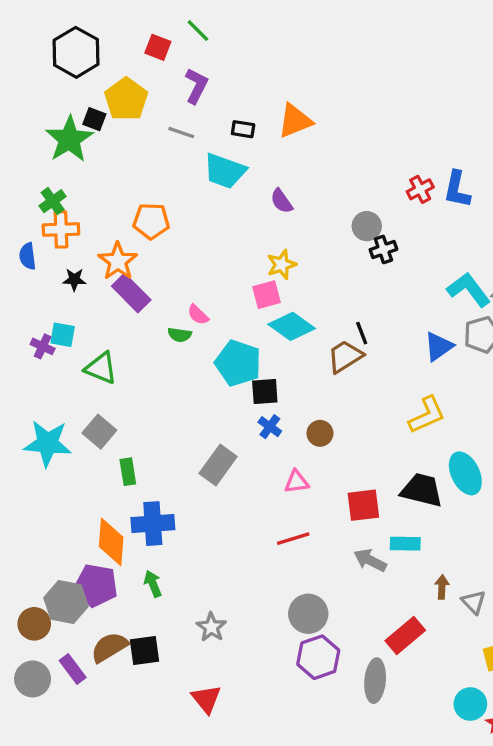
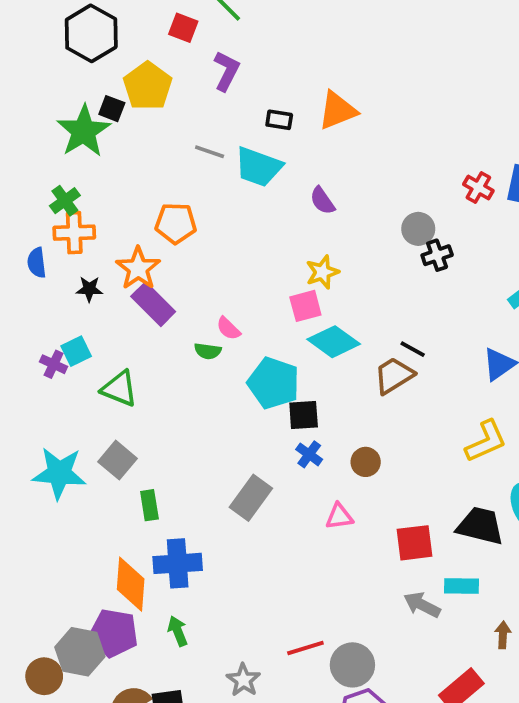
gray line: (181, 133) -> (210, 152), moved
red cross: (420, 189) -> (478, 188), turned -32
black line: (362, 333) -> (413, 349), turned -40
cyan square: (63, 335) -> (76, 351), turned -36
red line: (293, 539) -> (305, 648), moved

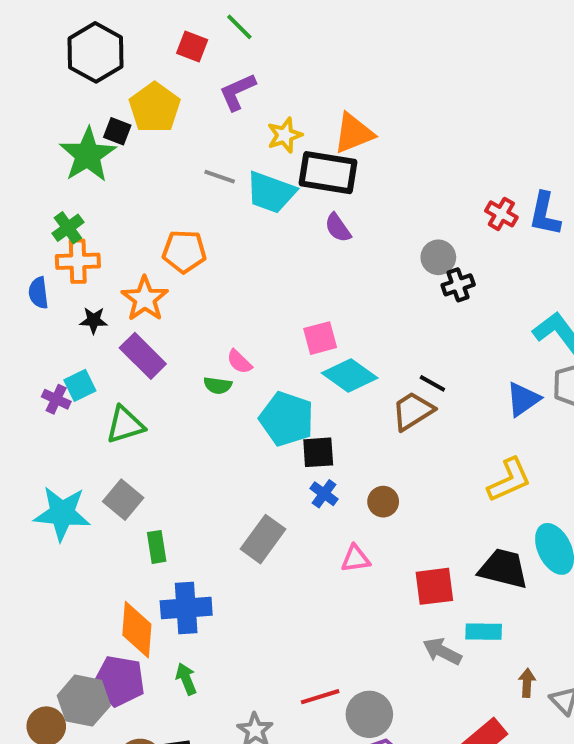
purple L-shape: (227, 71) -> (237, 92), turned -141
black rectangle: (279, 120) -> (328, 173), moved, size x2.0
yellow star: (322, 272) -> (285, 135), moved
purple rectangle: (153, 304) -> (143, 356), moved
green triangle: (119, 389) -> (125, 425), turned -39

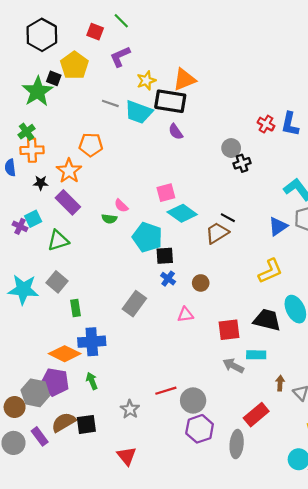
orange diamond: (137, 630) -> (65, 354), turned -68

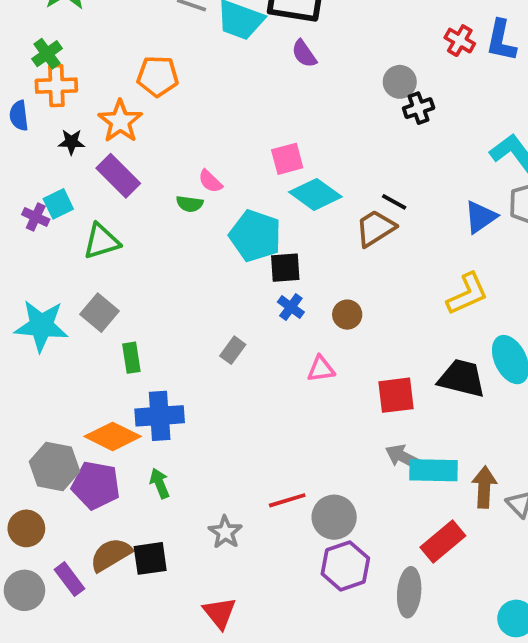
gray rectangle: (134, 304) -> (233, 350), size x0.6
cyan rectangle: (256, 355) -> (434, 470), moved, size x1.4
brown arrow: (280, 383) -> (484, 487), size x1.5
gray hexagon: (35, 393) -> (54, 467), moved

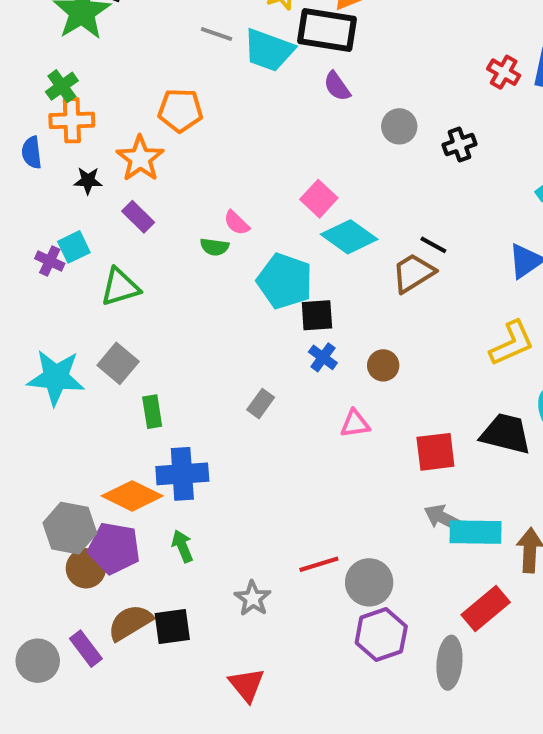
gray circle: (400, 82) -> (399, 126), moved
pink square: (287, 159) -> (319, 199), turned -32
purple rectangle: (118, 176) -> (138, 217), size x0.7
brown circle: (26, 528) -> (86, 568), moved

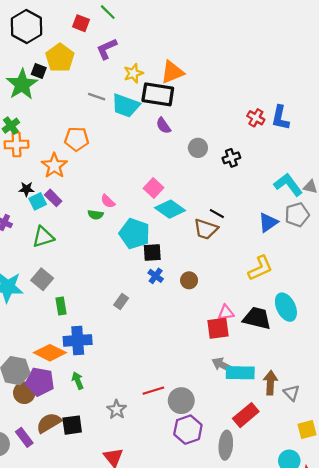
black star: (88, 181) -> (26, 189), moved
cyan square: (74, 247) -> (38, 201), moved
brown trapezoid: (413, 273) -> (206, 229), turned -130
pink triangle: (355, 424) -> (226, 313), moved

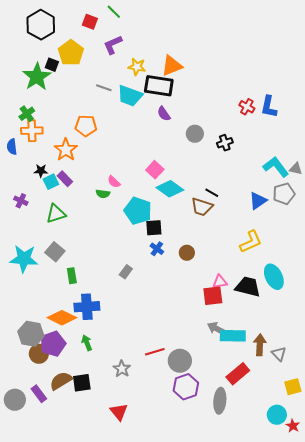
yellow star: (133, 73) -> (137, 67), turned 30
purple pentagon: (40, 382) -> (53, 344), turned -30

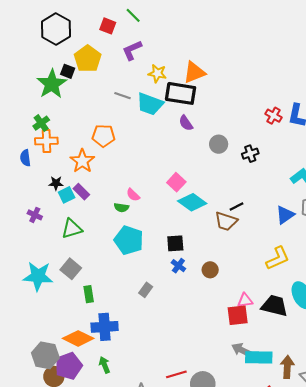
black line: (212, 193) -> (237, 206), turned -56
cyan pentagon: (138, 211) -> (129, 240), moved

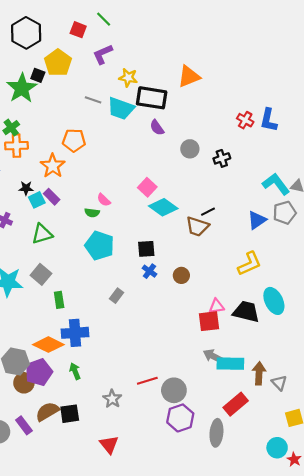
orange triangle: (194, 72) -> (189, 77), moved

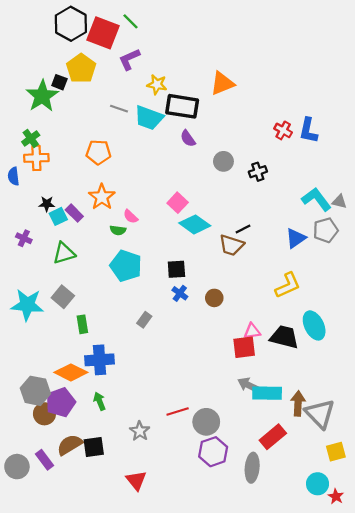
red square: (78, 30) -> (103, 33), size x1.8
black hexagon: (26, 33) -> (71, 24), moved
orange star: (53, 166) -> (102, 197), moved
gray triangle: (279, 383) -> (320, 414), size x1.8

